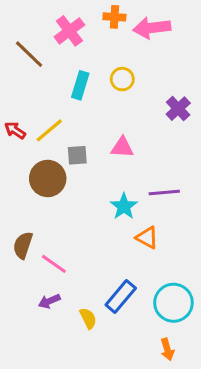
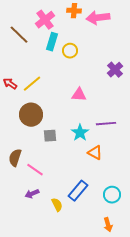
yellow circle: (122, 79) -> (70, 51), moved
cyan rectangle: (80, 85) -> (52, 42), moved
gray square: (77, 155) -> (50, 136), moved
cyan circle: (173, 303) -> (112, 195), size x0.7

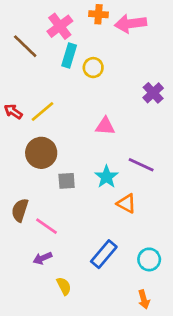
purple line: (106, 124) -> (141, 165), turned 30
yellow semicircle: (57, 205) -> (64, 286), moved

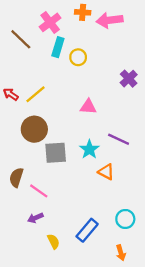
gray square: (67, 181) -> (56, 153), size x1.5
blue rectangle: (104, 254) -> (87, 230), moved

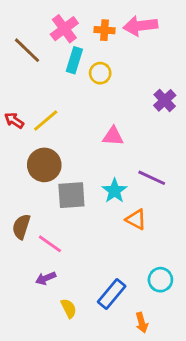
orange cross: (83, 12) -> (104, 30), moved
orange arrow: (121, 253) -> (142, 323), moved

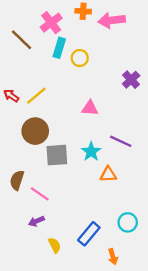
orange cross: (104, 30) -> (83, 11), moved
orange triangle: (136, 219) -> (108, 174), turned -30

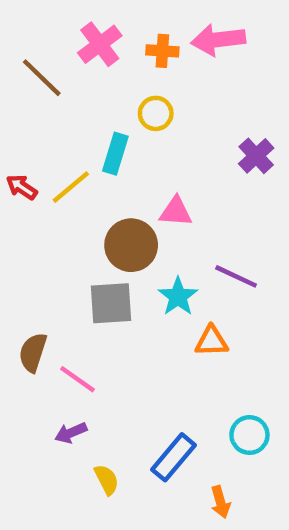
orange cross: (83, 11) -> (162, 51), moved
cyan rectangle: (59, 48) -> (115, 154), moved
brown circle: (35, 131) -> (131, 245), moved

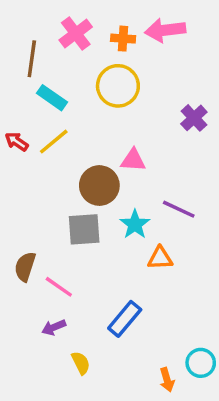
brown line: (42, 78) -> (32, 59), turned 54
yellow circle: (156, 113) -> (118, 86), size x1.6
cyan rectangle: (115, 154) -> (52, 98), moved, turned -72
cyan circle: (249, 435) -> (201, 363), moved
blue rectangle: (174, 457) -> (125, 319), moved

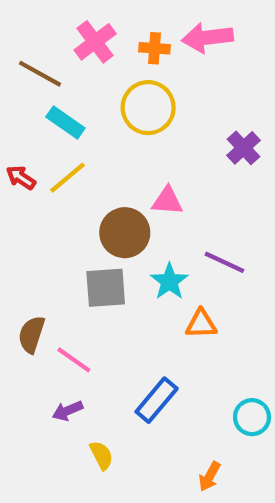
brown line: (32, 59) -> (40, 74), turned -69
cyan circle: (201, 363) -> (252, 417), moved
orange arrow: (167, 380) -> (210, 476), turned 45

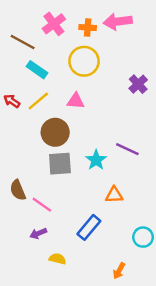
pink triangle: (167, 201) -> (76, 101), moved
brown circle: (125, 233) -> (55, 132), moved
orange triangle: (201, 324) -> (114, 195), moved
brown semicircle: (31, 334) -> (18, 190), turned -40
yellow semicircle: (101, 455) -> (58, 259), turned -49

